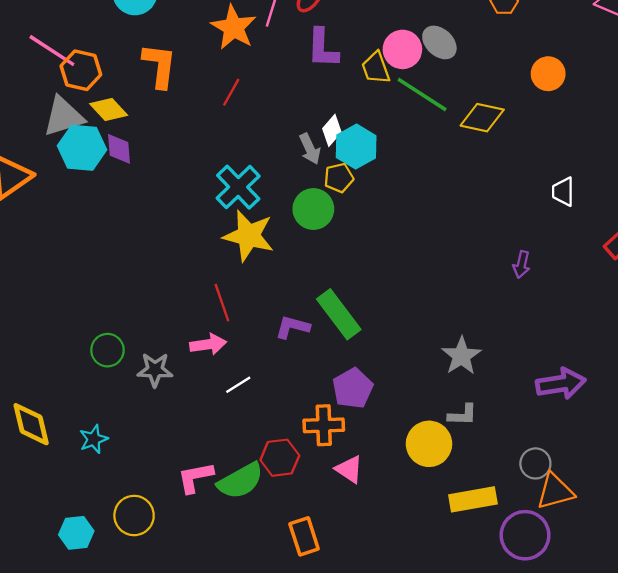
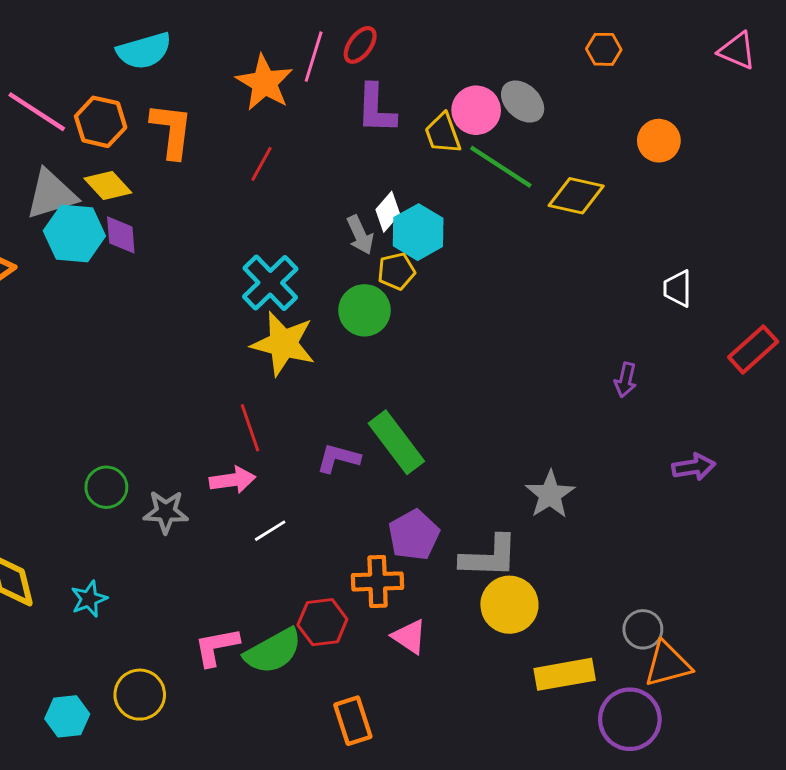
orange hexagon: (81, 70) -> (101, 122), moved
purple arrow: (561, 384) -> (694, 467), moved, size x0.7
gray L-shape: (463, 415) -> (489, 557), moved, size x1.6

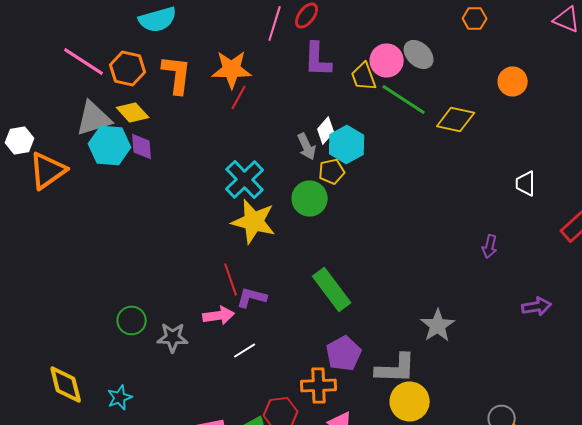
orange star: (264, 83) -> (232, 70), moved, turned -30
purple L-shape: (338, 458) -> (252, 298), moved

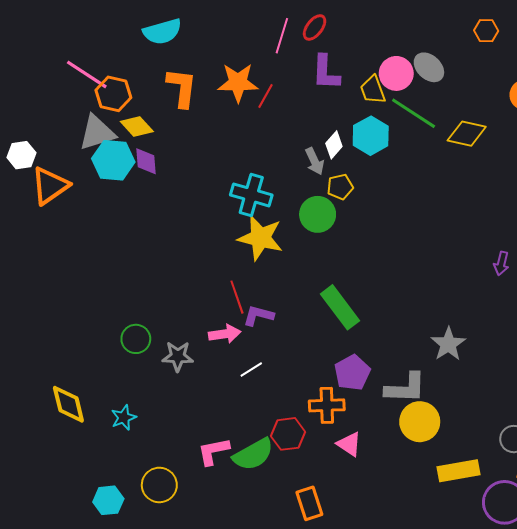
orange hexagon: (128, 68) -> (113, 94), moved
red line: (239, 98) -> (266, 96), moved
cyan hexagon: (347, 144) -> (371, 136), moved
cyan cross: (245, 180) -> (251, 195), turned -30

